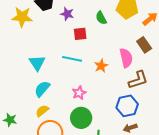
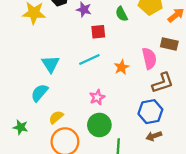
brown rectangle: (144, 45) -> (169, 44), turned -42
cyan line: (72, 59) -> (89, 59), turned -36
cyan semicircle: (42, 89) -> (39, 93), moved

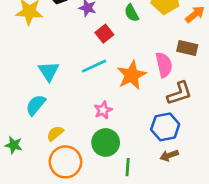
red square: (98, 32) -> (104, 34), turned -32
orange star: (122, 67) -> (132, 75), size x1.6

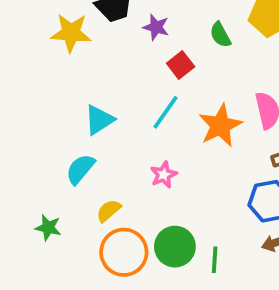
cyan line: (94, 66) -> (165, 112), turned -30
cyan triangle: (49, 71) -> (99, 120), turned 30
pink star: (103, 110) -> (164, 175), moved
green circle: (106, 142) -> (175, 247), moved

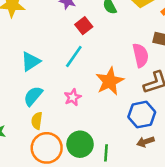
orange star: (220, 126) -> (110, 81), moved
cyan semicircle: (80, 169) -> (33, 96), moved
yellow semicircle: (109, 211) -> (37, 121), turned -42

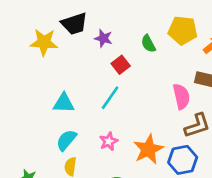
cyan triangle: (31, 61) -> (64, 103), turned 35
orange star: (110, 81) -> (148, 149), moved

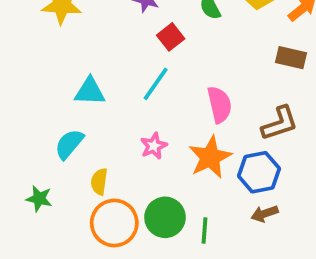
pink semicircle: (181, 96) -> (220, 105), moved
cyan semicircle: (66, 140) -> (69, 144), moved

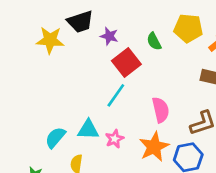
red square: (171, 37) -> (126, 62), size x1.5
cyan triangle: (90, 91) -> (88, 130), moved

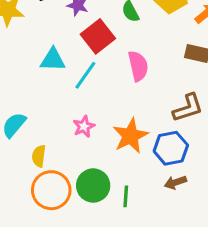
pink semicircle: (161, 110) -> (138, 66), moved
cyan triangle: (88, 130) -> (53, 60), moved

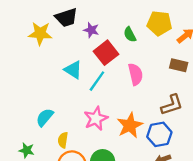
cyan triangle: (53, 60) -> (73, 70), turned 30
pink star: (84, 126) -> (96, 119), size x1.5

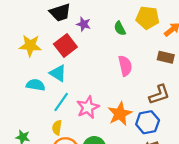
yellow star: (40, 33) -> (30, 45), moved
red square: (106, 53) -> (65, 45), moved
cyan triangle: (73, 70) -> (58, 73), moved
cyan line: (97, 81) -> (61, 102), moved
cyan semicircle: (45, 117) -> (36, 85), moved, turned 60

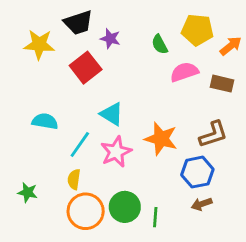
yellow star: (30, 45) -> (39, 44), moved
pink semicircle: (125, 66) -> (184, 72), moved, turned -96
cyan triangle: (58, 73) -> (112, 114), moved
orange star: (120, 114) -> (161, 139), moved, turned -30

